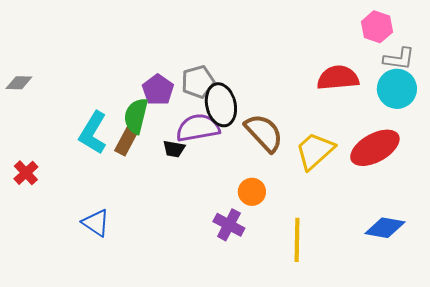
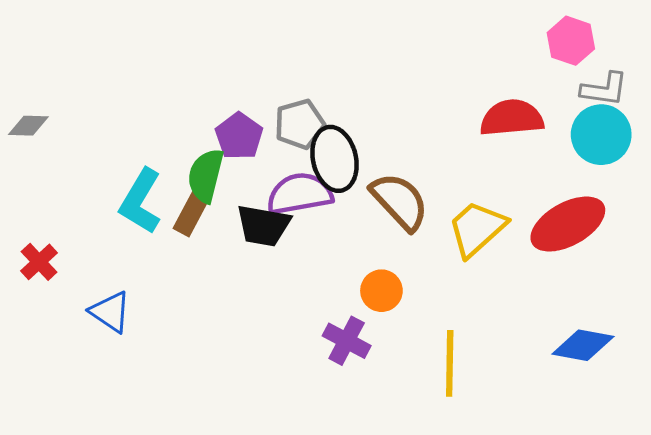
black trapezoid: (174, 149) -> (263, 226), size x1.6
blue triangle: (96, 223) -> (110, 312), moved

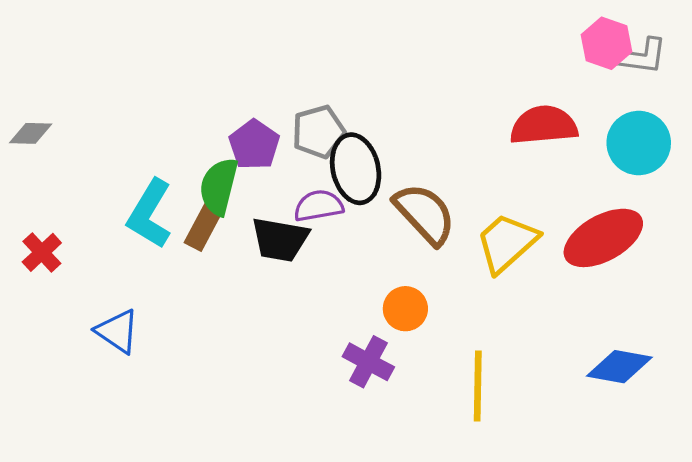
gray L-shape: (604, 89) -> (642, 56), moved
purple semicircle: (300, 194) -> (319, 206), size x0.7
red cross: (39, 262) -> (42, 252), moved

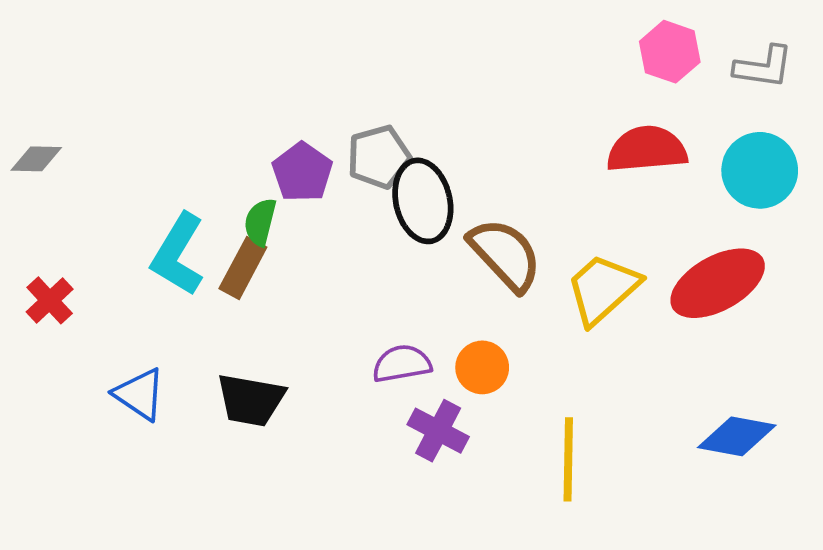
pink hexagon: (607, 43) -> (670, 52), moved
green semicircle: (219, 186) -> (260, 222), size x0.7
purple semicircle: (319, 206) -> (402, 364), moved
black trapezoid: (280, 240) -> (251, 400), moved

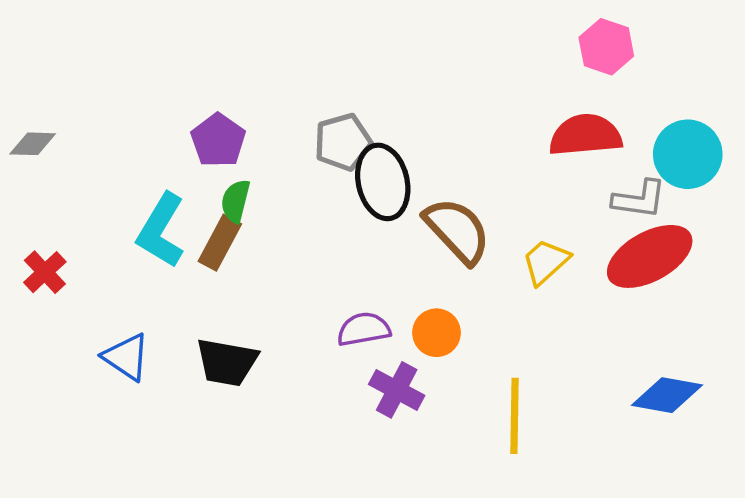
gray L-shape: (764, 67) -> (639, 199), moved
purple pentagon: (302, 172) -> (218, 140), moved
yellow trapezoid: (603, 289) -> (546, 262), size x0.7

